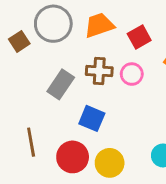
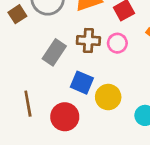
yellow circle: (110, 163) -> (108, 97), moved

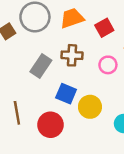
pink circle: (117, 43) -> (108, 65), moved

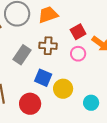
red square: (104, 28) -> (78, 32), moved

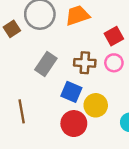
brown cross: (48, 46) -> (85, 63), moved
red circle: (30, 104) -> (74, 124), moved

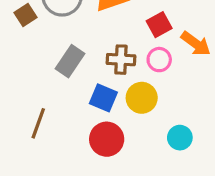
yellow circle: (96, 105) -> (142, 98), moved
brown line: (22, 111) -> (38, 123), turned 30

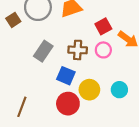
yellow circle: (142, 98) -> (89, 90), moved
brown line: (38, 123) -> (22, 107), moved
cyan circle: (180, 138) -> (119, 90), moved

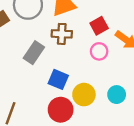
brown cross: (78, 50) -> (62, 34), moved

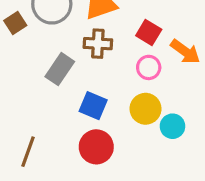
red square: (99, 26) -> (149, 33), turned -30
yellow circle: (84, 95) -> (145, 109), moved

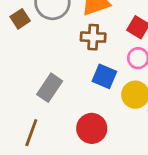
gray rectangle: (60, 69) -> (50, 88), moved
blue square: (93, 106) -> (104, 76), moved

